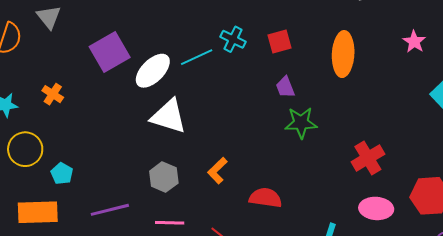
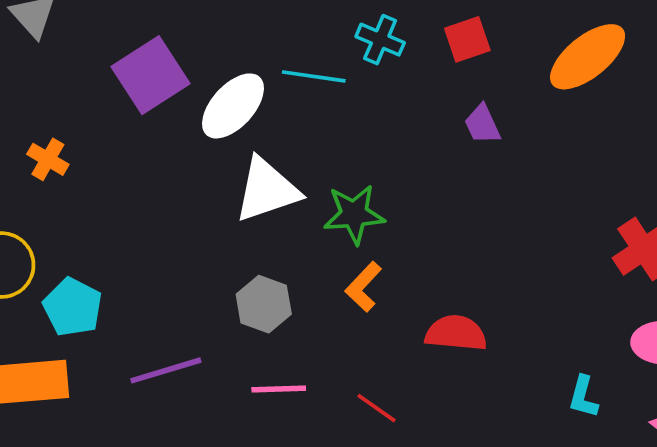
orange ellipse: (343, 54) -> (588, 57), turned 51
cyan line: (197, 57) -> (314, 76), turned 36
white triangle: (169, 116) -> (267, 190), turned -33
green star: (301, 123) -> (354, 214), moved
cyan pentagon: (62, 174) -> (73, 307), size x1.4

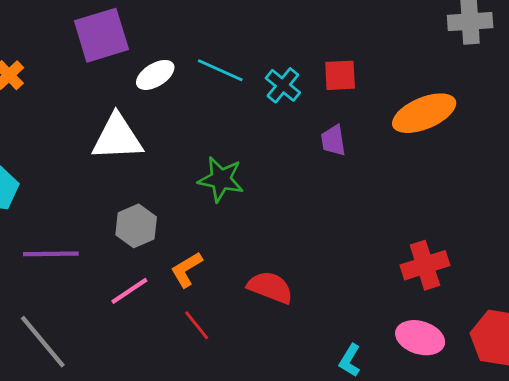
cyan cross: (380, 40) -> (283, 85), moved
white ellipse: (233, 106) -> (155, 75), size x0.7
white triangle: (267, 190) -> (117, 137), moved
orange L-shape: (363, 287) -> (187, 270), moved
pink line: (279, 389) -> (129, 291), turned -48

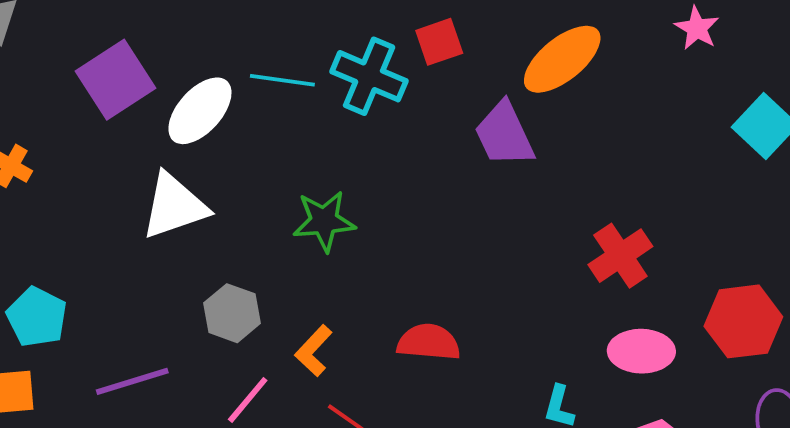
white ellipse: (155, 75) -> (200, 111), size x1.4
cyan cross: (283, 85) -> (369, 76), size x1.5
purple trapezoid: (333, 140) -> (504, 134), moved, size x1.6

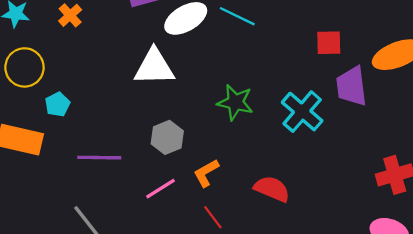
red square: (439, 42) -> (329, 43), moved
cyan cross: (369, 76) -> (302, 112), moved
cyan pentagon: (37, 317) -> (57, 104), size x0.7

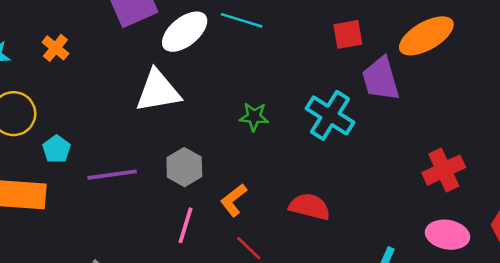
green star: (235, 102) -> (254, 117), size x0.7
purple line: (99, 158) -> (112, 175), moved
pink line: (160, 189) -> (186, 225), turned -32

